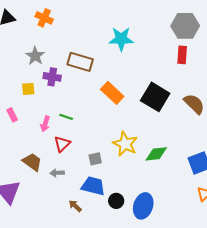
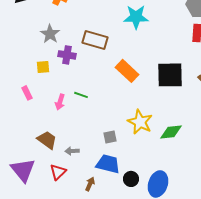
black square: (155, 97) -> (170, 75), turned -32
red triangle: (62, 144) -> (58, 172), moved
brown arrow: (75, 206) -> (90, 184), turned 72

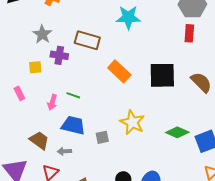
green diamond: (171, 132) -> (177, 132), moved, turned 30
blue trapezoid: (108, 164) -> (73, 125), moved

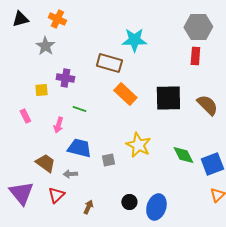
gray star: (42, 34) -> (45, 46), moved
brown rectangle: (87, 40) -> (109, 63), moved
green line: (73, 95) -> (79, 109), moved
green diamond: (177, 132) -> (183, 155), turned 40

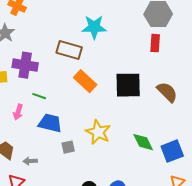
purple cross: (65, 78) -> (25, 65), size x1.4
blue trapezoid: (79, 148) -> (50, 123), moved

